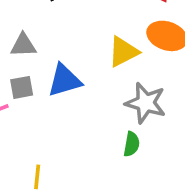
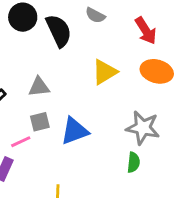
yellow triangle: (123, 52) -> (105, 72), moved
blue triangle: (64, 80) -> (75, 131), moved

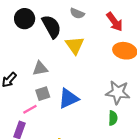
yellow triangle: (105, 72) -> (75, 45), moved, turned -30

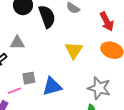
yellow triangle: (75, 45) -> (74, 50), moved
gray triangle: (40, 68) -> (17, 43), moved

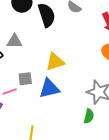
yellow triangle: (74, 50) -> (55, 62), moved, turned 36

